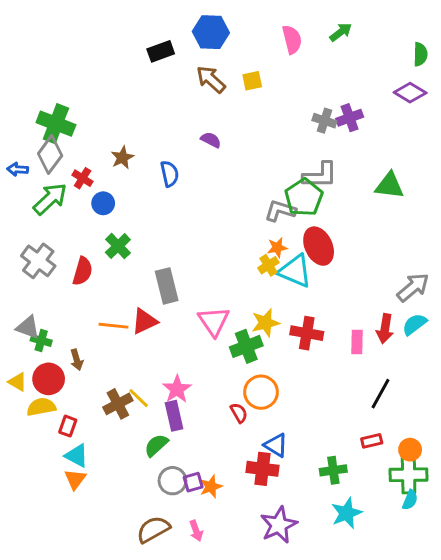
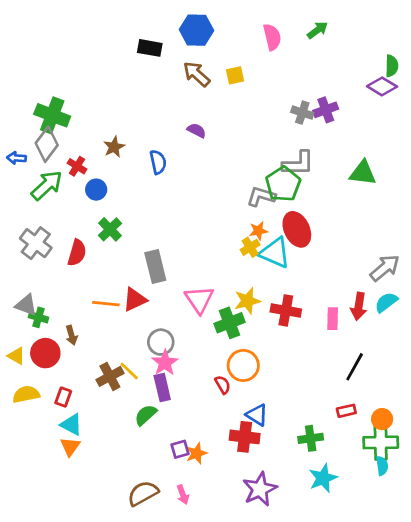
black rectangle: (161, 51) -> (150, 48), turned 30
green semicircle: (420, 54) -> (392, 66), moved
yellow semicircle: (41, 407) -> (26, 394), moved
gray circle: (173, 481) -> (161, 342), moved
cyan semicircle: (410, 500) -> (382, 466), turned -30

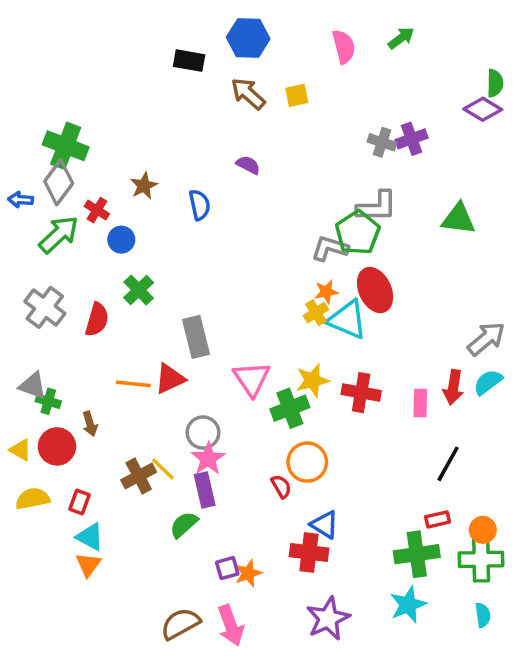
green cross: (311, 438) -> (417, 554), moved, size x1.4
cyan semicircle: (382, 466) -> (483, 615), moved
pink arrow: (183, 495) -> (231, 625), size x1.6

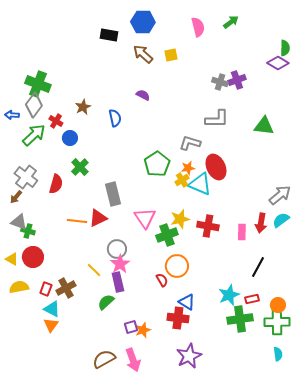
green pentagon: (358, 233) -> (157, 164), moved
brown arrow: (90, 424) -> (16, 197), moved, turned 56
brown cross: (139, 476) -> (66, 288), moved
cyan star: (408, 605) -> (229, 295), moved

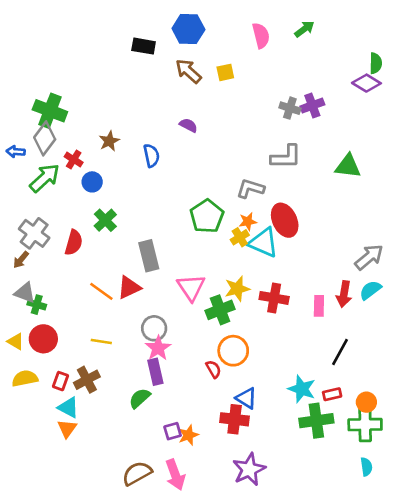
orange line: (77, 221) -> (101, 291), turned 30
yellow line: (94, 270) -> (101, 341), moved, turned -35
cyan star: (229, 295) -> (302, 389), turned -30

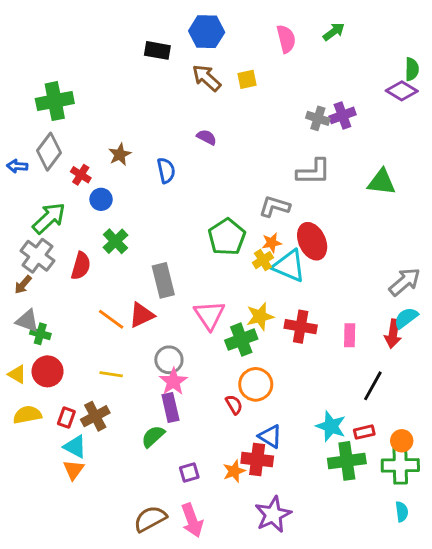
green cross: (50, 111) -> (55, 101), moved, turned -32
green arrow: (45, 178) -> (49, 218), moved
red arrow: (344, 294) -> (393, 334), moved
orange star: (188, 435) -> (234, 471), moved

